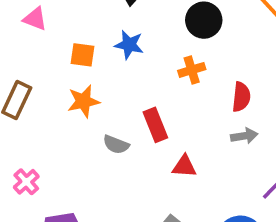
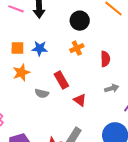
blue star: (129, 45) -> (40, 48), moved
gray arrow: (244, 136) -> (112, 88), moved
red triangle: (184, 166) -> (80, 100), turned 40

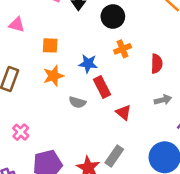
black circle: (80, 21) -> (113, 17), moved
blue star: (40, 48) -> (88, 64), moved

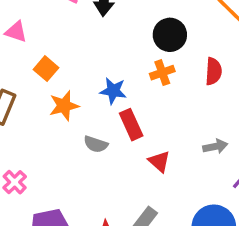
black circle: (113, 17) -> (170, 35), moved
orange square: (50, 45) -> (46, 69), moved, turned 35
red semicircle: (157, 64) -> (213, 71), moved

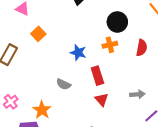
orange star: (64, 106) -> (42, 110), moved, turned -30
red rectangle: (131, 125) -> (97, 76), moved

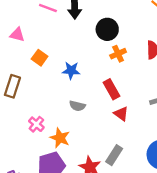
black circle: (117, 22) -> (107, 29), moved
blue star: (78, 53) -> (71, 70), moved
pink cross: (11, 102) -> (36, 124), moved

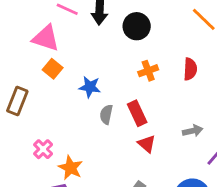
black circle: (107, 29) -> (137, 26), moved
pink triangle: (17, 35) -> (46, 38), moved, size x1.5
gray semicircle: (77, 106) -> (106, 114), moved, turned 84

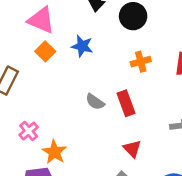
blue star: (90, 87) -> (82, 46), moved
gray semicircle: (106, 114) -> (95, 102), turned -72
red triangle: (147, 144) -> (132, 149), moved

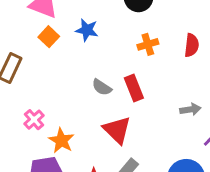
red triangle: (132, 149) -> (117, 130), moved, size x1.5

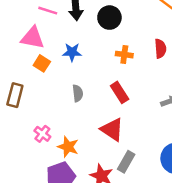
orange cross: (148, 44) -> (124, 55), turned 35
gray semicircle: (102, 87) -> (78, 93), moved, turned -119

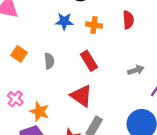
blue star: (72, 52) -> (64, 21), moved
orange square: (42, 63) -> (19, 54), moved

